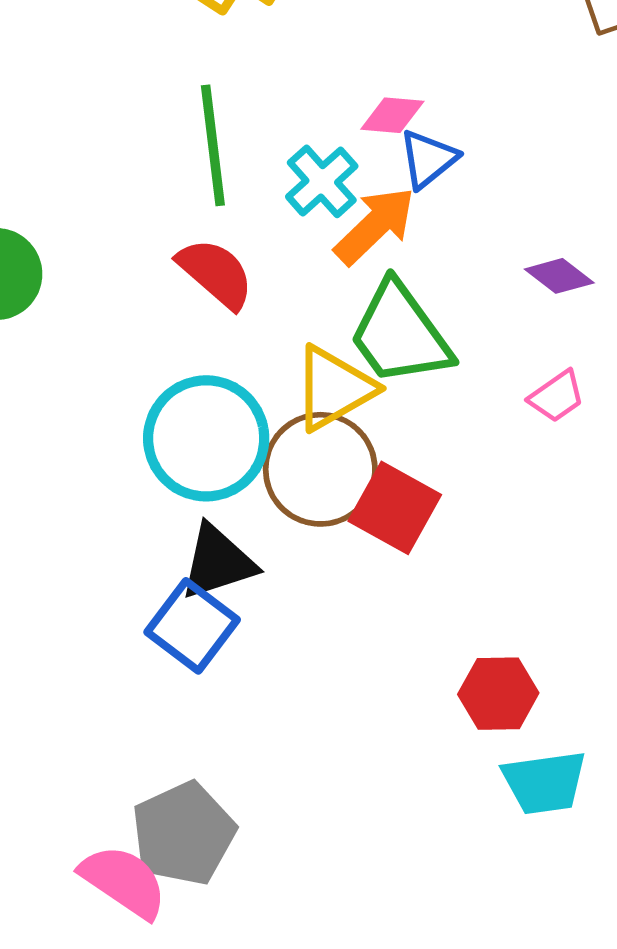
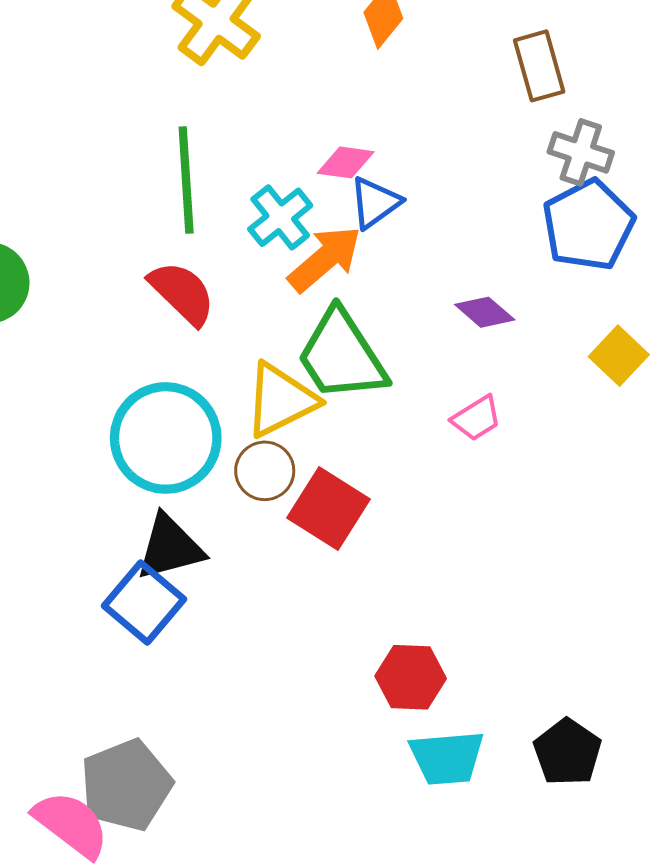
brown circle: (320, 469) -> (265, 471), size x0.6

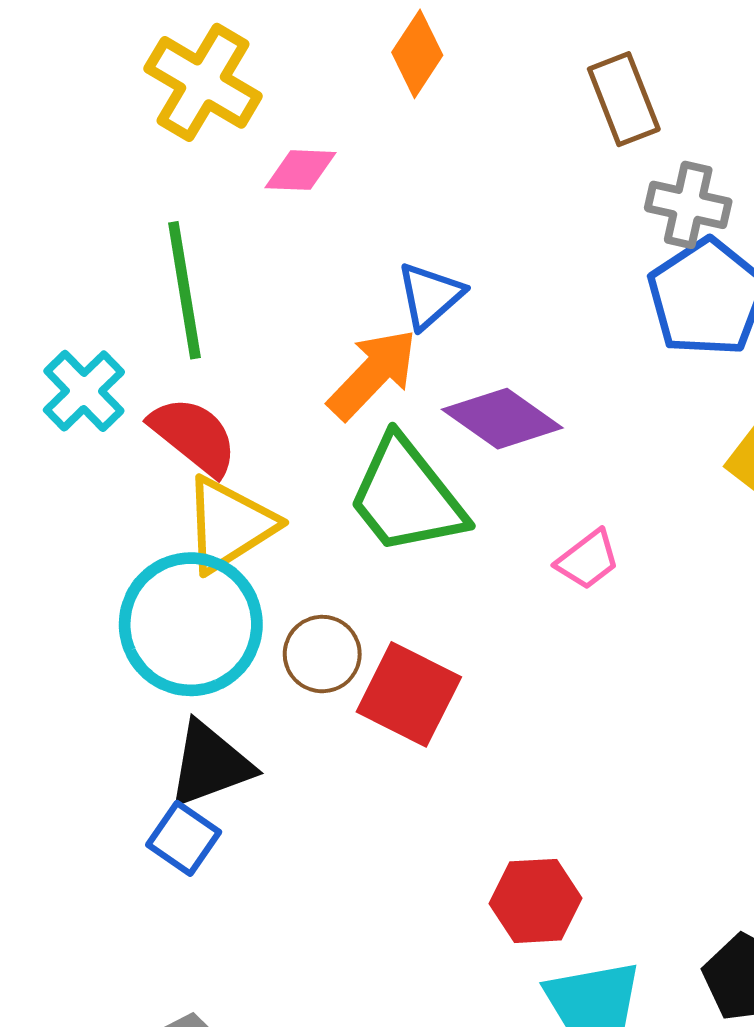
pink diamond: (346, 162) -> (301, 170), moved
cyan cross: (280, 217) -> (84, 391), moved
purple diamond: (485, 312) -> (502, 419), moved, size x1.5
yellow triangle: (281, 400) -> (229, 525), moved
blue square: (144, 602) -> (184, 838), size x0.7

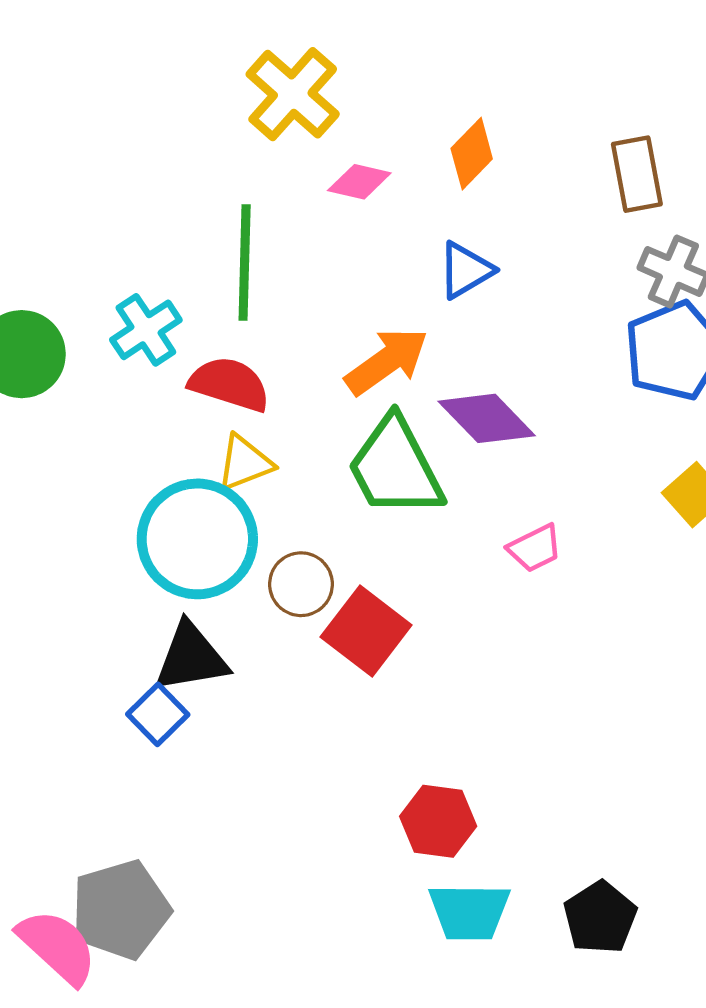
orange diamond: (417, 54) -> (472, 154), moved
blue triangle: (430, 295) -> (465, 270), moved
red semicircle: (194, 436) -> (229, 384), turned -32
yellow triangle: (229, 525) -> (245, 463), size x0.7

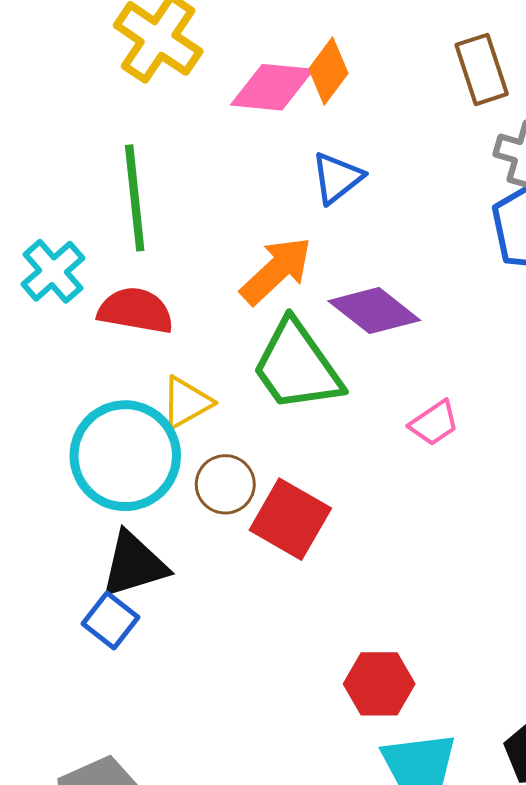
pink diamond: (359, 182) -> (272, 87), moved, size x1.5
yellow triangle: (245, 463) -> (186, 402), moved

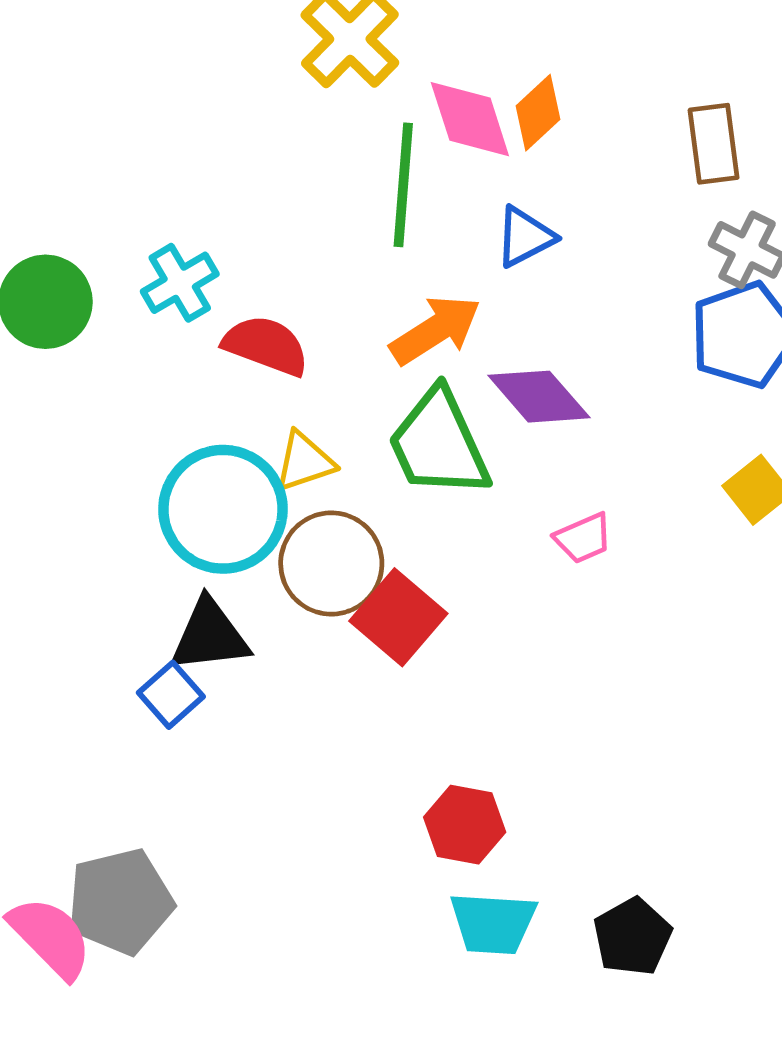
pink diamond: (272, 87) -> (470, 119), turned 56
green line: (135, 198) -> (403, 185), moved
brown circle: (225, 484) -> (331, 563), size x1.5

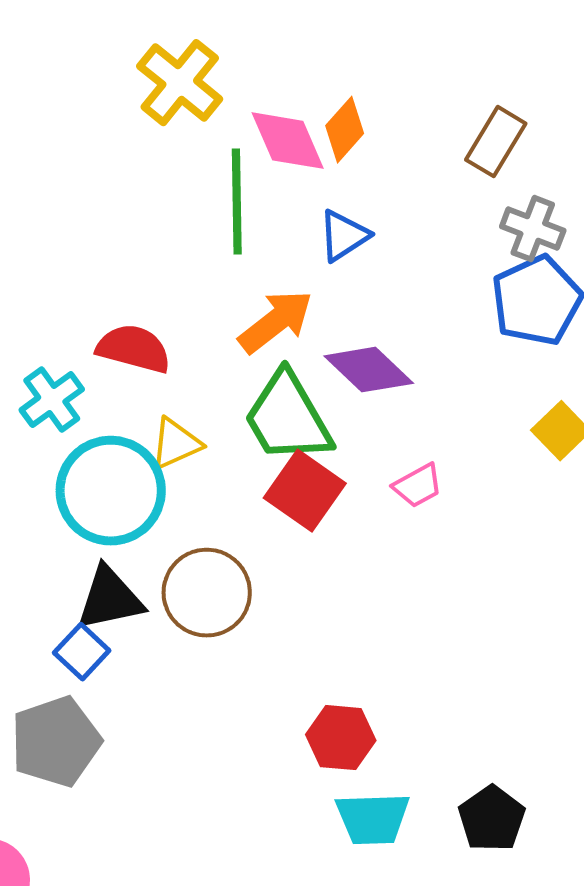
brown rectangle: (714, 144) -> (496, 142), turned 44
cyan cross: (180, 283) -> (52, 400), moved
brown circle: (331, 563) -> (207, 593), moved
red square: (398, 617) -> (305, 491), moved
gray pentagon: (120, 902) -> (56, 742), moved

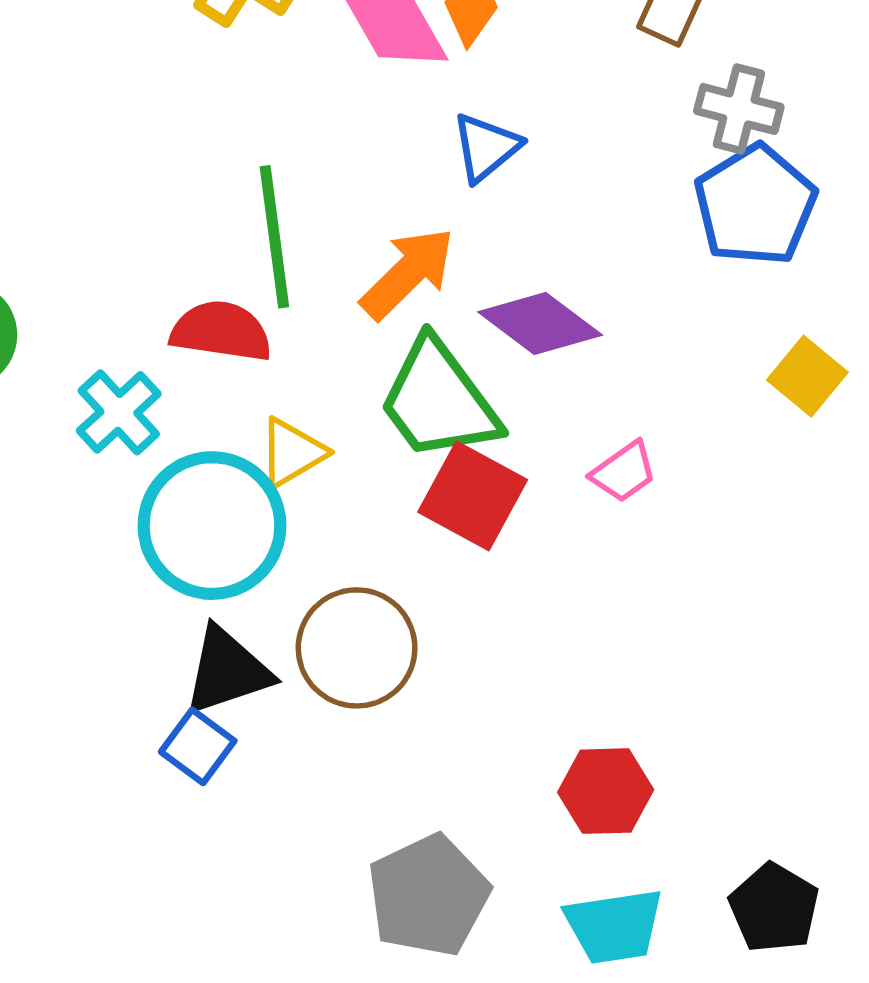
green line: (237, 202) -> (274, 237), moved
red hexagon: (341, 738) -> (606, 791), moved
gray pentagon: (56, 742) -> (428, 896), moved

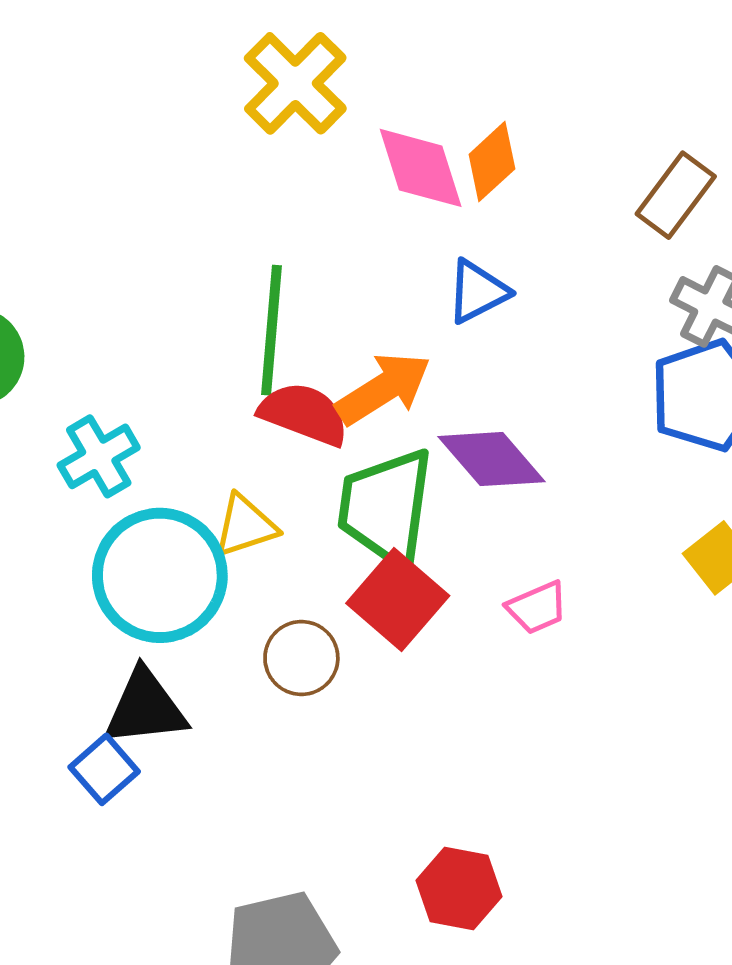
red semicircle: (221, 331) -> (304, 414), moved
green trapezoid: (439, 400) -> (386, 508), turned 32
brown circle: (357, 648) -> (301, 658), moved, size x0.7

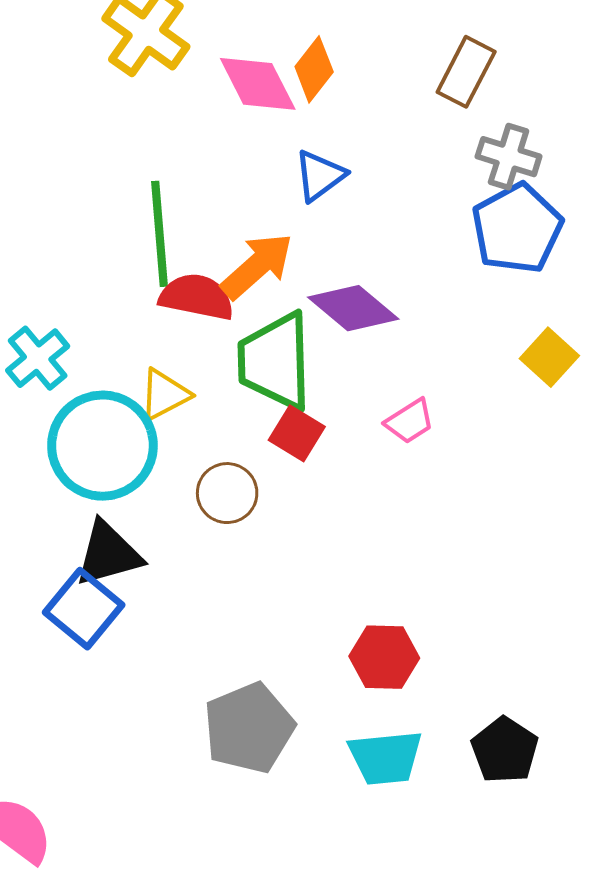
red square: (398, 600) -> (297, 433), size x0.7
blue square: (104, 769) -> (84, 609), size x1.4

